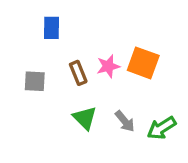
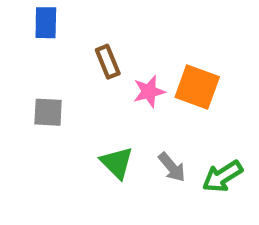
blue rectangle: (51, 28) -> (46, 23), moved
brown rectangle: (78, 73) -> (108, 62), moved

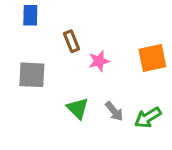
orange square: (197, 87) -> (152, 58), moved, turned -32
gray square: (48, 112) -> (32, 75), size x1.4

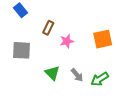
blue rectangle: (30, 15) -> (20, 10), turned -40
brown rectangle: (72, 41) -> (48, 28), turned 48

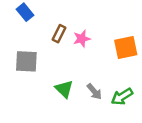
pink star: (67, 41) -> (82, 39), moved

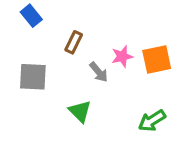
pink star: (82, 39) -> (122, 56), moved
gray arrow: (94, 92) -> (99, 72), moved

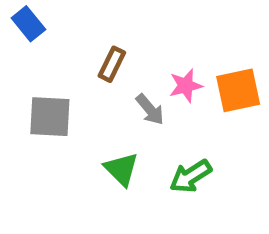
blue rectangle: (31, 16) -> (28, 24), moved
green arrow: (152, 121) -> (190, 176), moved

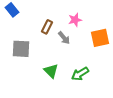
pink star: (186, 86) -> (75, 20), moved
gray arrow: (150, 109) -> (64, 38), moved

